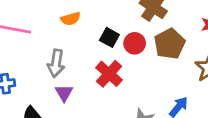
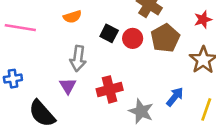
gray arrow: (56, 63) -> (78, 58), moved
red cross: (109, 74) -> (110, 89), moved, turned 35

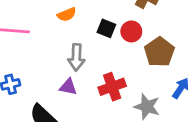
brown pentagon: (165, 38) -> (159, 52), moved
purple triangle: (68, 86) -> (68, 87), turned -42

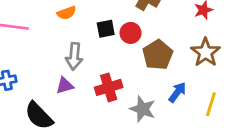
black square: (106, 28) -> (106, 29), turned -36
purple triangle: (68, 87) -> (65, 86), turned -30

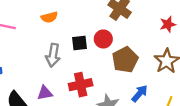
black square: (106, 29) -> (79, 43), moved
purple triangle: (65, 86) -> (45, 93), moved

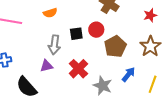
red cross: (81, 85) -> (78, 69), turned -30
purple triangle: (45, 93) -> (46, 66), moved

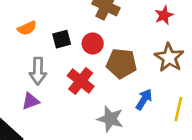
black square: (76, 34) -> (62, 39), moved
brown pentagon: (115, 47) -> (121, 63), turned -30
red cross: (78, 69) -> (81, 81), moved

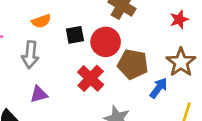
red circle: (93, 44) -> (106, 42), size x1.4
gray arrow: (38, 71) -> (30, 55), moved
blue arrow: (144, 99) -> (159, 88), moved

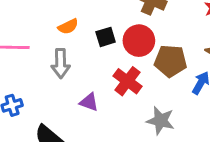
purple triangle: (39, 94) -> (89, 102), moved, turned 42

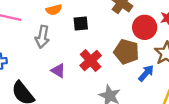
red circle: (139, 41) -> (145, 27), moved

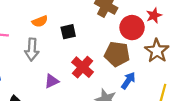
purple triangle: (58, 71) -> (52, 81), turned -49
blue arrow: (146, 73) -> (128, 81), moved

